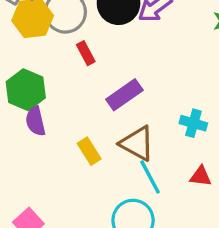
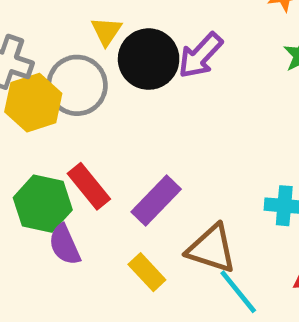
red rectangle: (86, 53) -> (89, 186), moved, size x1.4
purple rectangle: (124, 95) -> (156, 200), moved

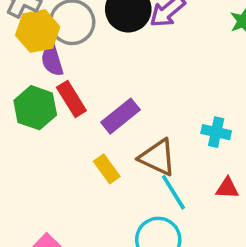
purple semicircle: (65, 245) -> (52, 60), moved

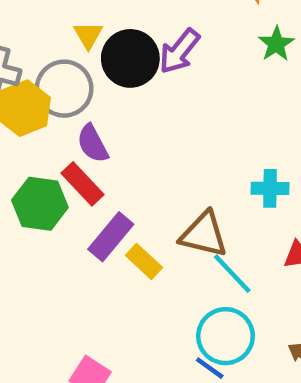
purple semicircle: (52, 60) -> (93, 144), moved
purple rectangle: (120, 116) -> (111, 237), moved

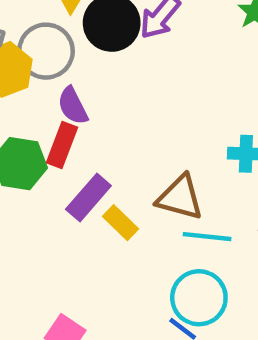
red rectangle: (83, 184) -> (62, 145), turned 63
cyan line: (232, 274) -> (207, 237), turned -42

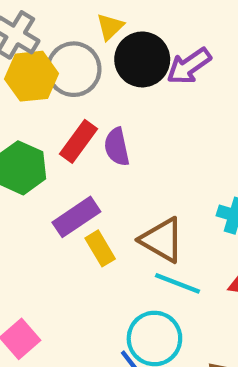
purple semicircle: (73, 106) -> (117, 147), moved
red rectangle: (62, 145) -> (79, 141), moved

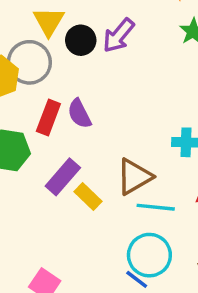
yellow triangle: (110, 27) -> (49, 21), size x1.4
black circle: (142, 59) -> (81, 40), size x0.7
brown triangle: (162, 240) -> (134, 177), turned -45

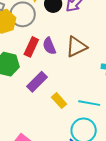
brown triangle: (134, 177) -> (76, 47), moved
yellow rectangle: (88, 196) -> (59, 101), moved

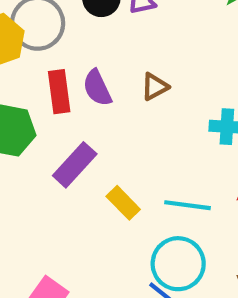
red rectangle: (31, 47) -> (59, 92), turned -30
brown triangle: (76, 47) -> (155, 87), size x0.6

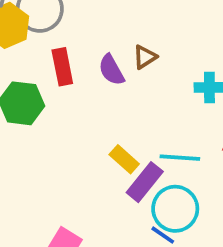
purple semicircle: (97, 88) -> (111, 70), moved
purple rectangle: (75, 165) -> (145, 182), moved

